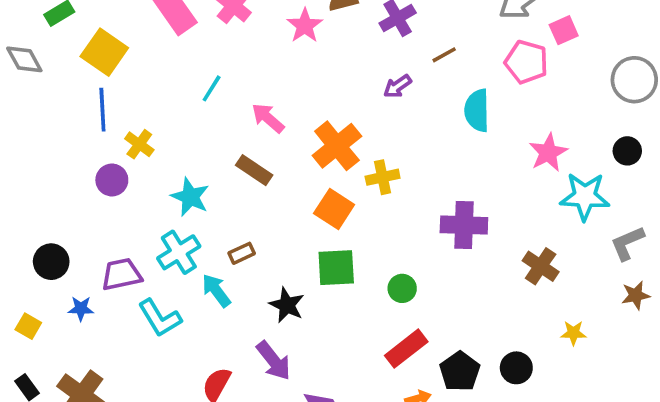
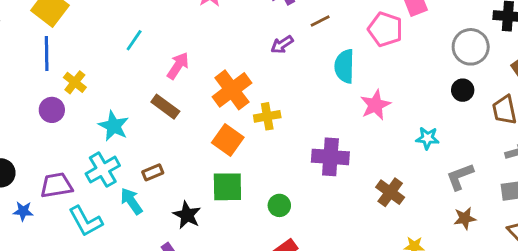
pink arrow: (268, 118) -> (178, 66), turned 80
black circle: (627, 151) -> (463, 90), moved
pink star: (548, 153) -> (375, 105), moved
cyan star: (585, 196) -> (428, 138), size x0.6

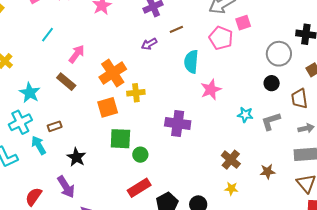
orange square: (228, 140) -> (108, 107), turned 35
gray L-shape: (460, 177) -> (271, 121), moved
green square: (227, 187) -> (120, 139), moved
brown cross: (390, 192) -> (231, 160), moved

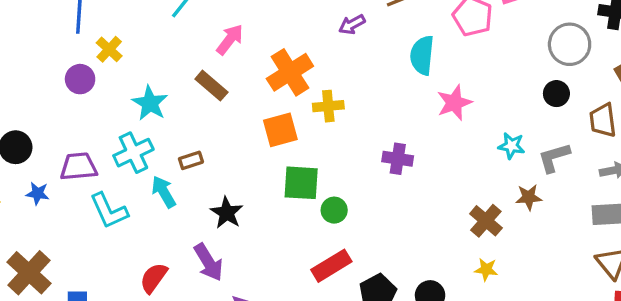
purple cross: (178, 123) -> (398, 159), size x0.7
brown star: (267, 172) -> (529, 197), moved

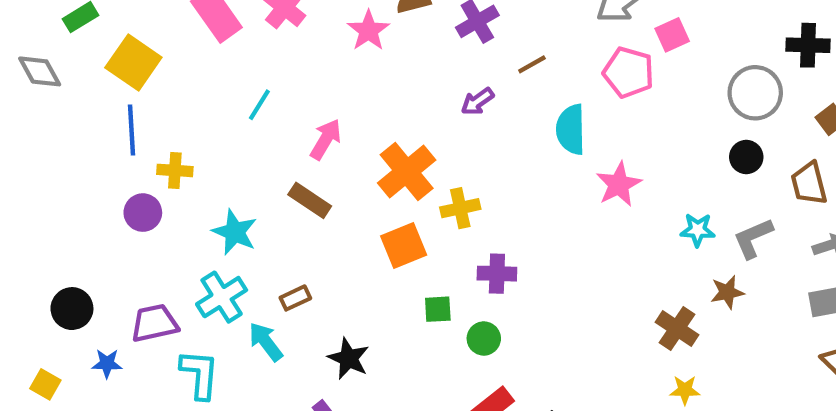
yellow cross: (109, 49) -> (175, 170), turned -32
purple cross: (398, 159) -> (497, 274), moved
green square: (301, 183) -> (438, 309), size x0.6
cyan L-shape: (109, 211) -> (200, 374), turned -144

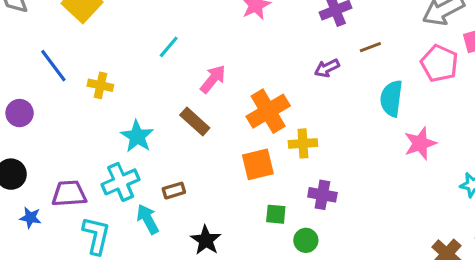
blue line: (131, 130) -> (53, 66), moved, turned -42
purple circle: (143, 213) -> (20, 113), moved

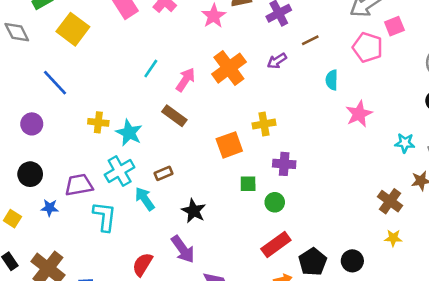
cyan line: (169, 47) -> (151, 68), moved
yellow cross: (100, 85) -> (98, 122), moved
cyan semicircle: (391, 98) -> (332, 80), size x0.7
orange cross: (268, 111) -> (229, 68), moved

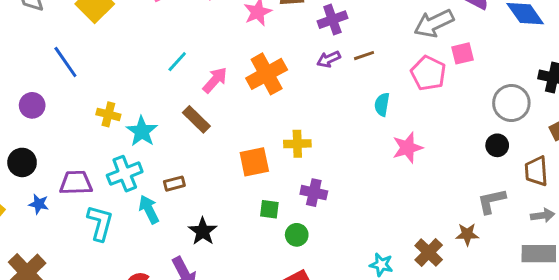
purple arrow: (277, 61) -> (329, 59), moved
cyan star: (405, 143) -> (381, 265), moved

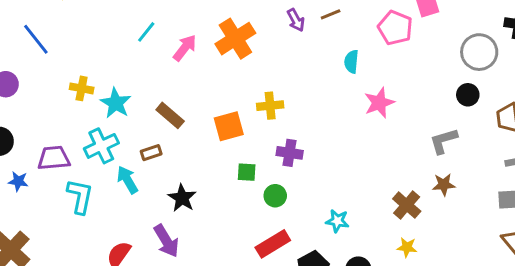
purple arrow: (329, 59) -> (296, 20), turned -90
brown rectangle: (196, 119) -> (170, 115), moved
gray L-shape: (492, 201) -> (443, 141), moved
cyan star: (381, 265) -> (337, 221), moved

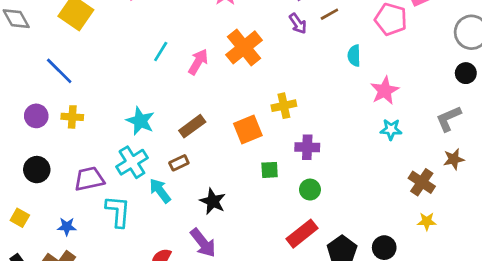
yellow cross: (82, 88) -> (72, 117), moved
brown rectangle: (170, 115) -> (192, 126), turned -70
blue star: (18, 181) -> (67, 227), moved
green circle: (275, 196) -> (310, 190), moved
cyan star: (337, 221) -> (391, 129), moved

